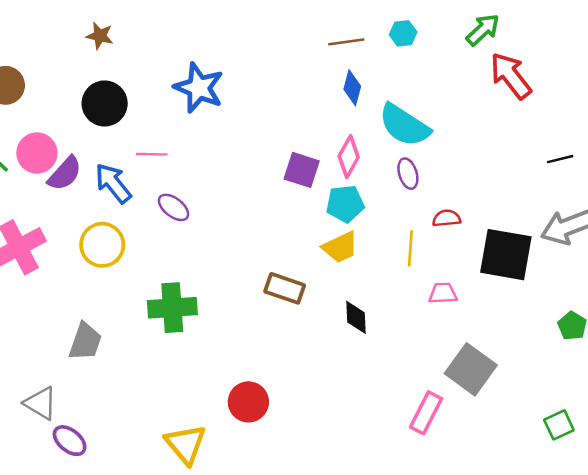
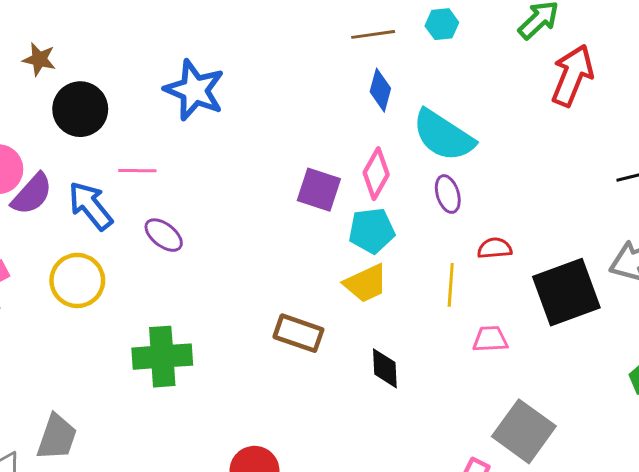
brown star: (100, 36) -> (39, 59), moved
red arrow: (511, 76) -> (572, 75), turned 60
black square: (506, 255) -> (566, 292), turned -30
gray trapezoid: (85, 342) -> (57, 437), moved

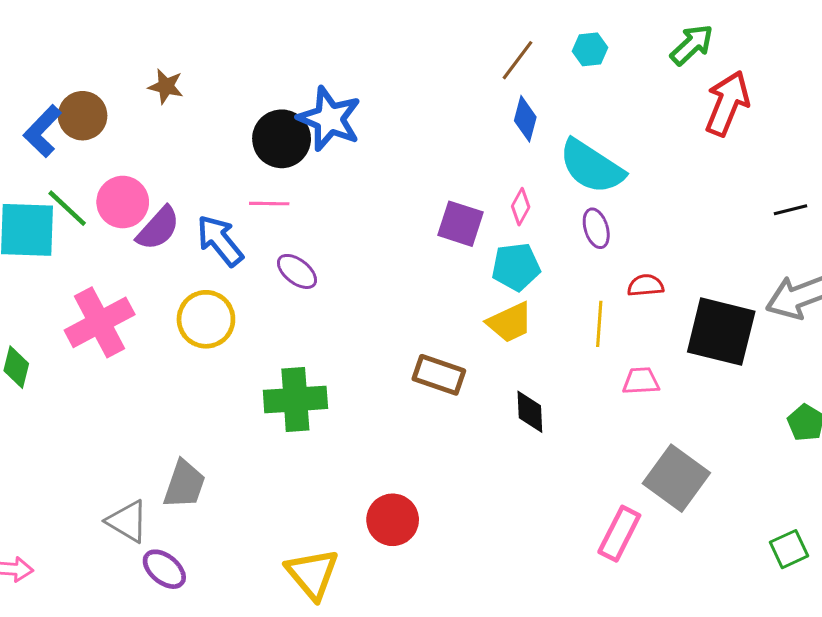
brown line: (373, 34) -> (518, 60), turned -45
black circle: (80, 109) -> (282, 139), moved
pink diamond: (376, 174) -> (521, 207), size x0.7
black square: (566, 292) -> (721, 332), turned 34

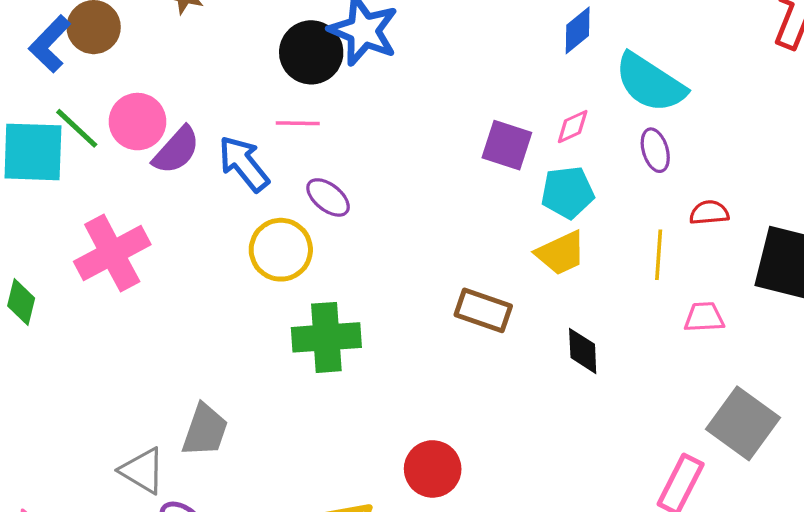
blue diamond: (525, 119) -> (578, 30), turned 36
pink diamond: (521, 207) -> (573, 127), turned 36
yellow circle: (206, 319) -> (281, 250), moved

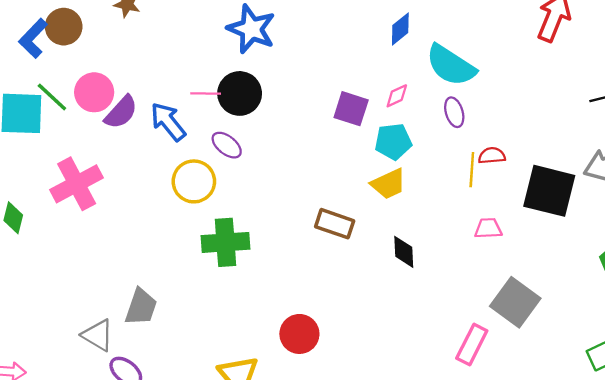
black circle: (311, 52) -> (240, 93), moved
yellow line: (659, 255) -> (472, 170), moved

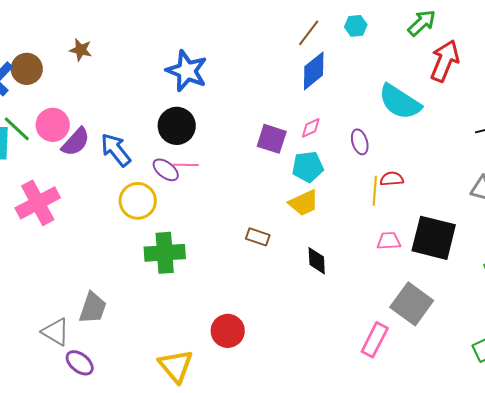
blue diamond: (400, 29) -> (314, 71), size x1.4
cyan semicircle: (451, 65) -> (400, 102), moved
pink line: (206, 93) -> (186, 165), moved
black square: (549, 191) -> (434, 238), moved
brown rectangle: (335, 224) -> (258, 237), size x0.7

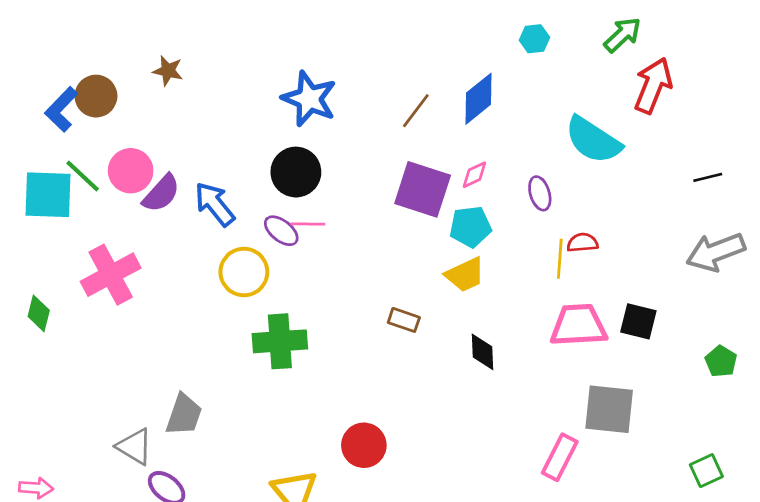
brown line: (309, 33) -> (416, 111), moved
purple square: (272, 139) -> (423, 189), size x1.4
black square: (434, 238) -> (638, 321), size x0.6
pink trapezoid: (389, 241) -> (578, 325), size x1.8
gray square: (412, 304) -> (609, 409), turned -30

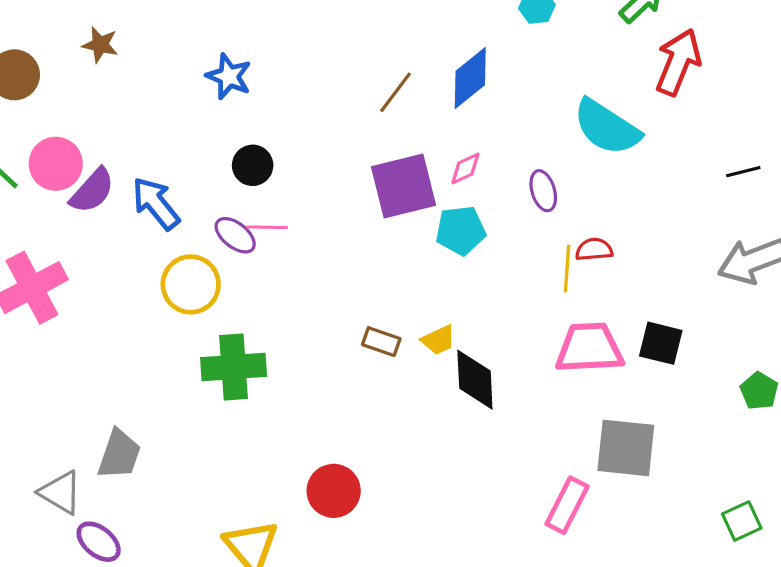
blue star: (309, 99) -> (229, 76), moved, size x0.7
black circle: (296, 172) -> (253, 165), size x0.7
purple square: (423, 189) -> (403, 186), turned -32
yellow trapezoid: (465, 275) -> (438, 340), moved, size x0.7
black diamond: (482, 352) -> (475, 380), size x1.4

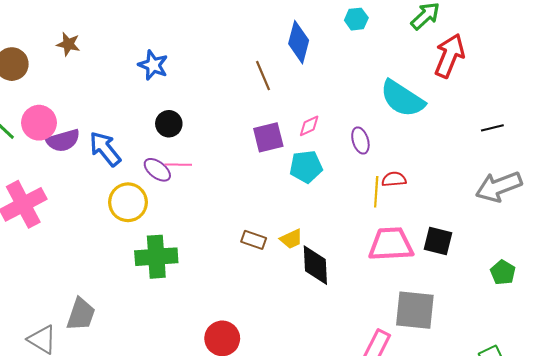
blue diamond: (470, 78) -> (299, 42), moved, turned -36
brown line: (396, 92) -> (263, 76), turned -60
purple square: (403, 186) -> (268, 137), size x0.7
purple semicircle: (92, 191) -> (63, 140), turned 32

